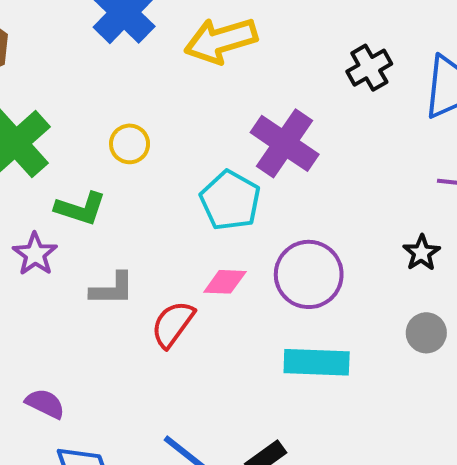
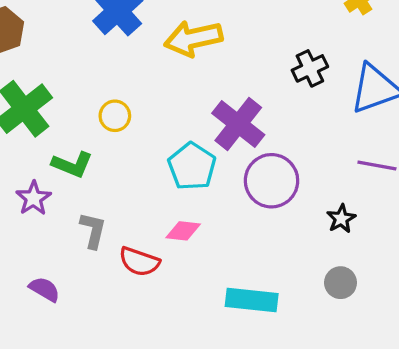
purple circle: (309, 274) -> (272, 181), moved
gray L-shape: (112, 289) -> (93, 230), turned -81
red semicircle: (173, 324) -> (139, 262), turned -111
purple semicircle: (45, 404) -> (44, 289), moved

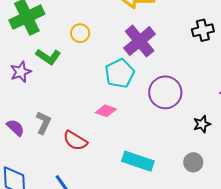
purple cross: (238, 124) -> (140, 41), moved
gray L-shape: (93, 230) -> (43, 123), moved
red semicircle: (139, 262) -> (75, 141), moved

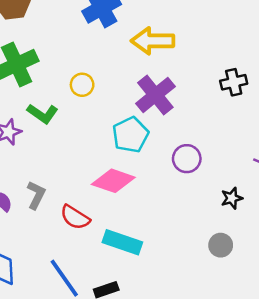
purple circle: (165, 92) -> (187, 159), size x0.7
pink diamond: (106, 111) -> (113, 181), size x1.6
cyan rectangle: (138, 161) -> (122, 242), moved

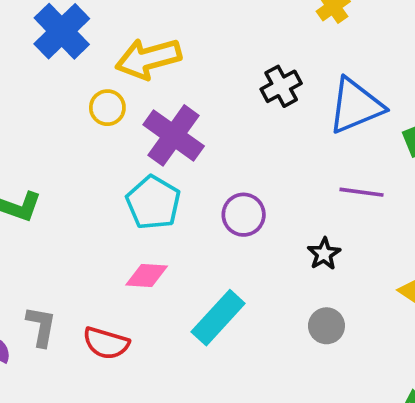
yellow circle: (82, 85) -> (107, 108), moved
pink diamond: (113, 181) -> (147, 276), size x0.7
cyan rectangle: (122, 242) -> (218, 318), moved, turned -51

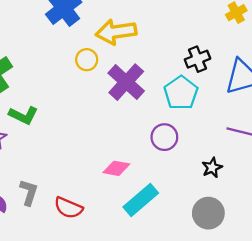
cyan pentagon: (153, 203) -> (181, 93), moved
pink diamond: (147, 276) -> (116, 168), moved
gray circle: (326, 326) -> (208, 213), size x1.4

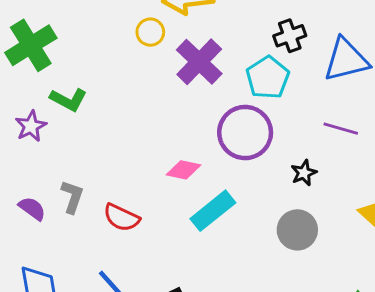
purple circle: (164, 137) -> (245, 133), size x1.6

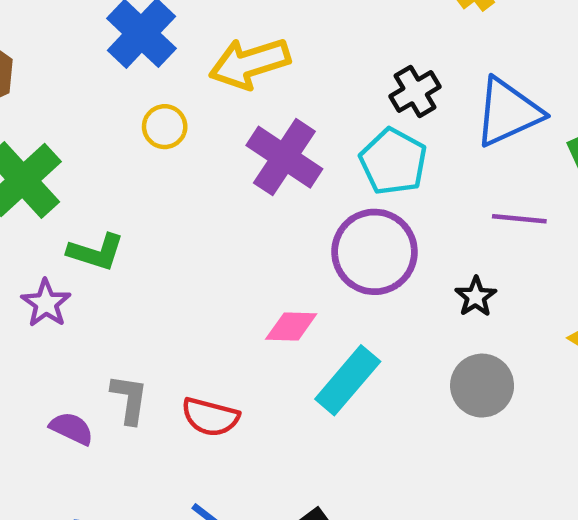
yellow circle: (150, 32) -> (165, 127), moved

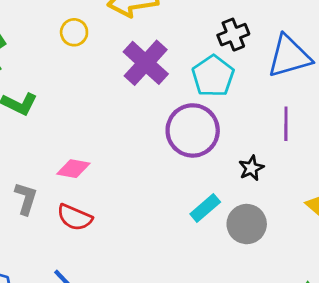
purple line: (519, 219) -> (286, 124), turned 76
pink diamond: (291, 327) -> (73, 169), moved
cyan rectangle: (348, 380) -> (205, 208), moved, size x0.7

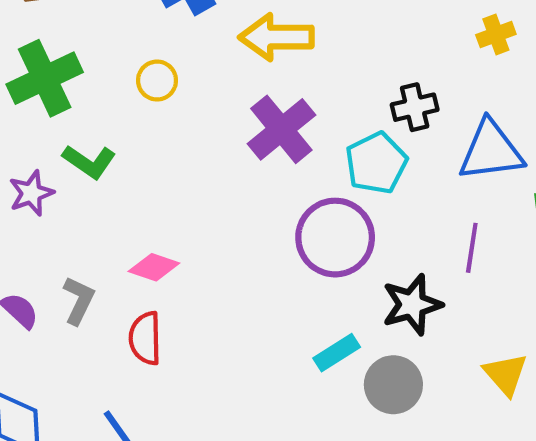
yellow circle: (74, 32) -> (157, 81), moved
black star: (251, 168) -> (412, 305), size x1.6
red semicircle: (75, 217) -> (145, 338), turned 57

